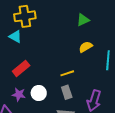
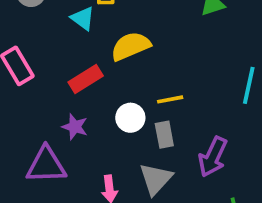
yellow semicircle: (86, 47) -> (131, 46), moved, size x1.5
white circle: (39, 93) -> (130, 118), moved

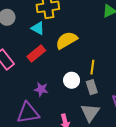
red rectangle: (86, 79) -> (36, 54), moved
yellow line: (170, 99) -> (92, 67), turned -64

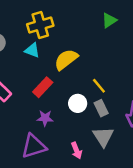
red rectangle: (36, 54) -> (43, 87), moved
yellow line: (92, 67) -> (99, 86), turned -40

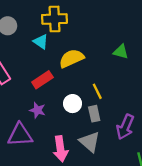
green triangle: (109, 20) -> (121, 52), moved, turned 35
gray triangle: (103, 137) -> (90, 142), turned -30
pink arrow: (76, 150) -> (60, 149), size x1.5

